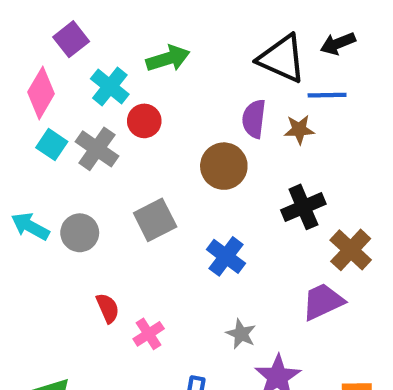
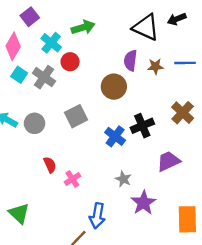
blue line: (327, 95) -> (185, 63), moved
black cross: (303, 207) -> (142, 126), moved
brown cross: (351, 250) -> (183, 113), moved

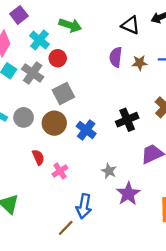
green arrow: (83, 27) -> (70, 25), turned 35
black triangle: (146, 27) -> (131, 25), size x0.7
brown circle: (114, 87) -> (54, 123), moved
gray square: (76, 116) -> (63, 94), moved
blue cross: (115, 136) -> (86, 130), moved

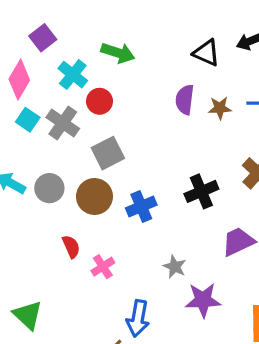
blue cross: (86, 130) -> (141, 207), turned 30
purple star: (128, 194) -> (203, 300), turned 30

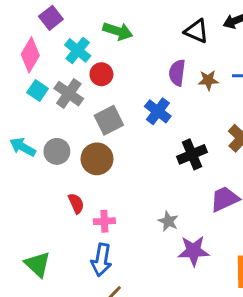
blue cross: (141, 207) -> (158, 111), moved, turned -30
pink cross: (103, 267) -> (104, 221), turned 30
blue arrow: (138, 318) -> (101, 260), moved

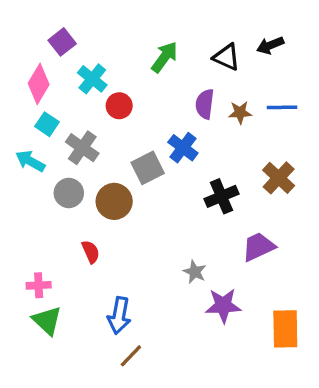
green arrow: (118, 31) -> (164, 57), moved, turned -72
gray cross: (69, 94) -> (82, 148), moved
gray square: (109, 120) -> (148, 168), moved
cyan arrow: (23, 147) -> (30, 161), moved
pink cross: (104, 221) -> (39, 285), moved

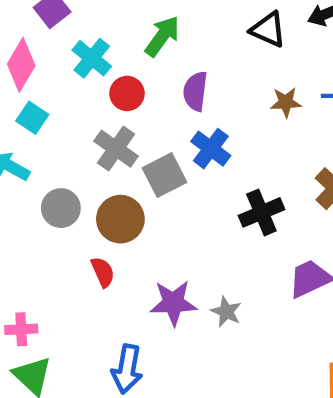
green arrow: (164, 57) -> (162, 36), moved
purple semicircle: (205, 104) -> (195, 91), moved
gray cross: (82, 148) -> (116, 149), moved
red semicircle: (91, 252) -> (103, 272), moved
purple star: (223, 305) -> (173, 303), moved

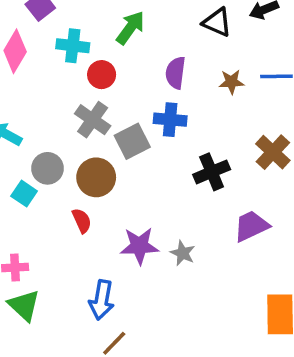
cyan cross: (92, 58) -> (73, 46), turned -32
purple semicircle: (195, 91) -> (176, 73), moved
cyan square: (32, 118) -> (24, 194), moved
blue cross: (211, 149) -> (170, 120), turned -32

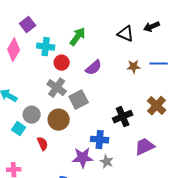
purple semicircle: (176, 73) -> (94, 68), moved, turned -138
blue cross: (170, 120) -> (100, 140), moved
red semicircle: (82, 221) -> (43, 144), moved

